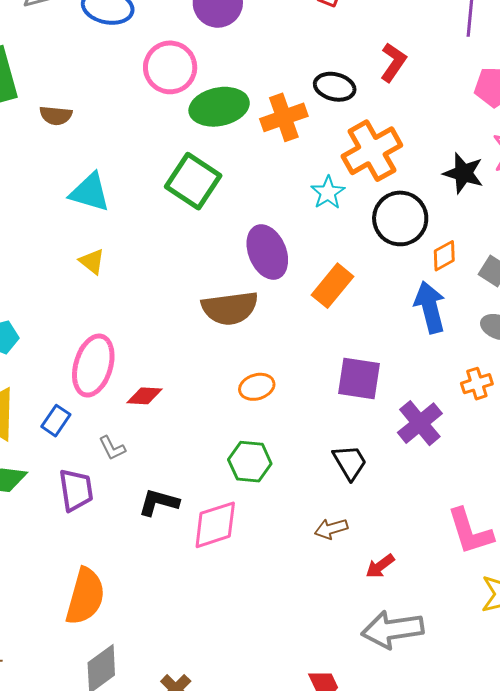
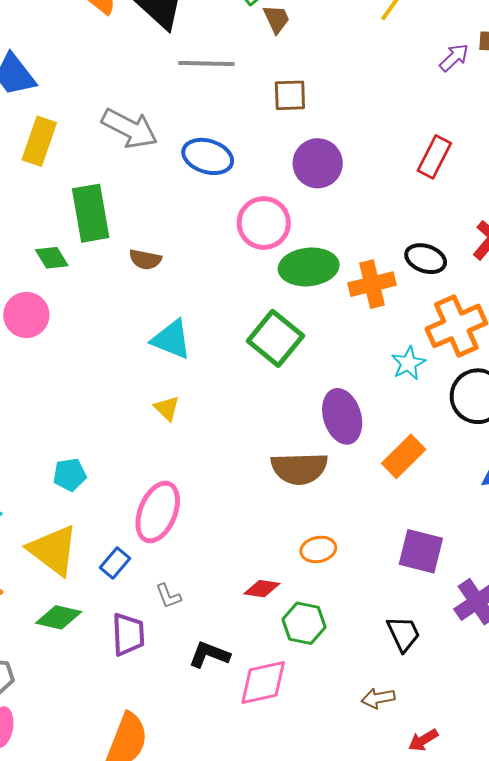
red diamond: (144, 396) -> (262, 589), moved

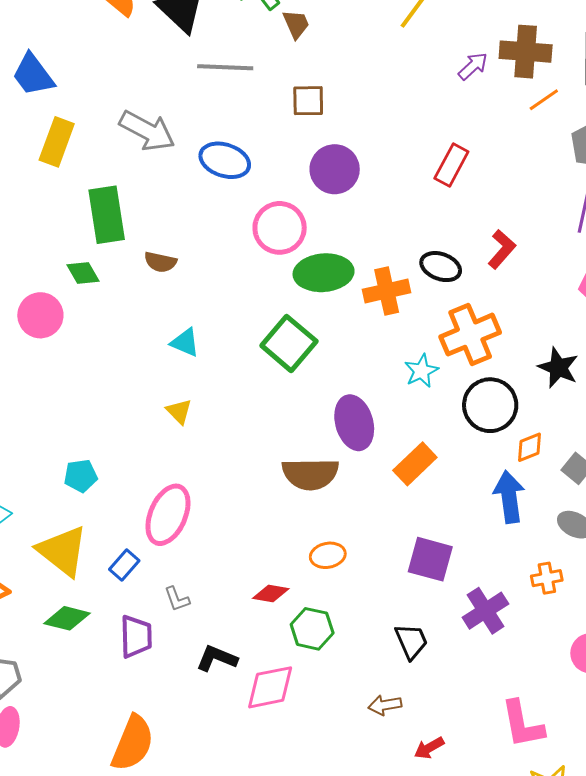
green diamond: (52, 258) -> (83, 273), moved
cyan triangle: (171, 339) -> (185, 342), size x0.7

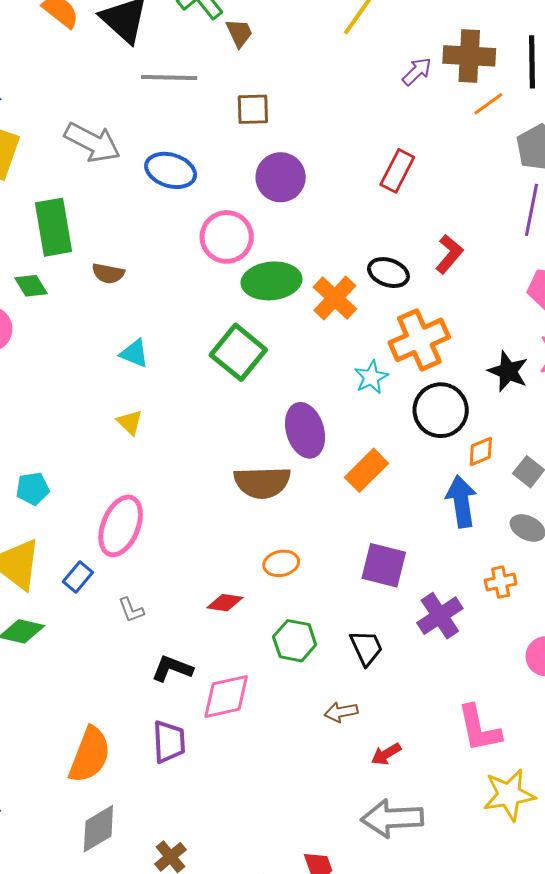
orange cross: (387, 291) -> (335, 298), turned -33
green hexagon: (312, 629) -> (295, 641), moved
purple trapezoid: (136, 636) -> (169, 742), moved

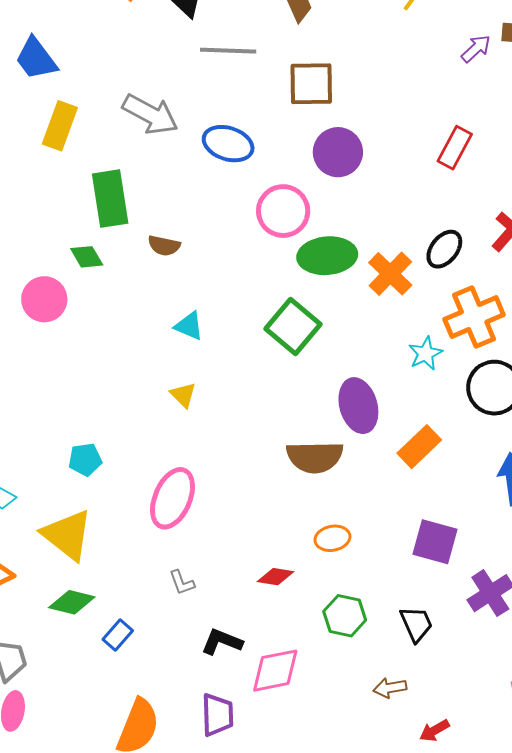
brown square: (253, 109) -> (311, 84), size x1.4
black ellipse: (388, 273) -> (444, 249), turned -72
blue rectangle: (78, 577) -> (118, 635), moved

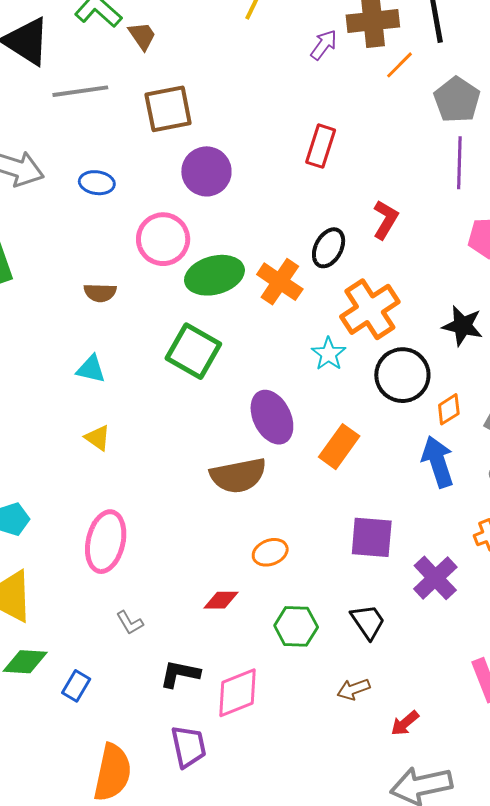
blue ellipse: (228, 144) -> (97, 183), size x0.7
brown semicircle: (164, 246) -> (100, 293), moved

